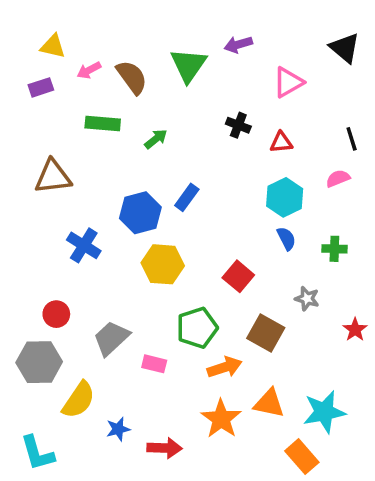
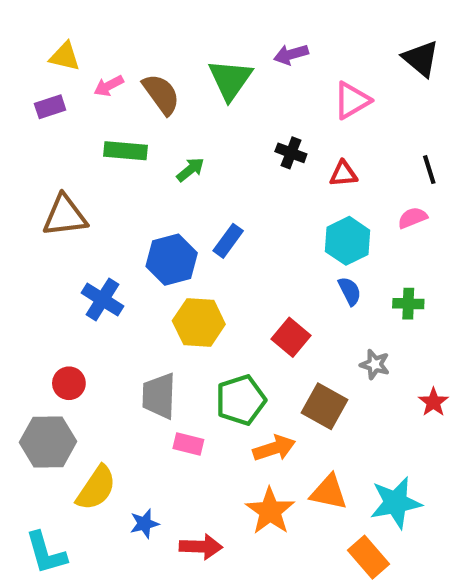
gray trapezoid: (111, 338) -> (159, 396), moved, turned -45

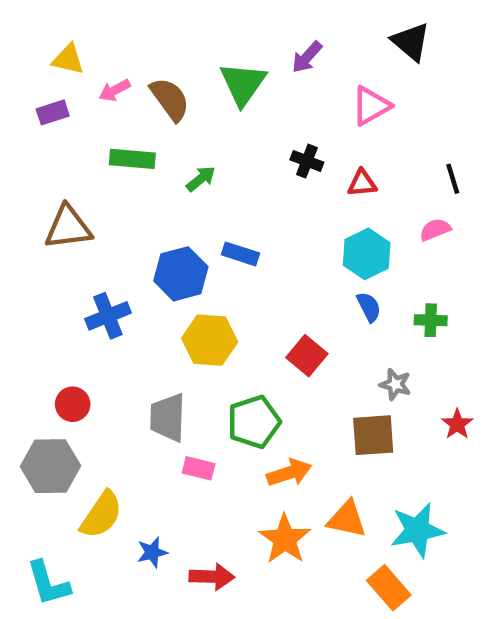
purple arrow: (291, 54) -> (307, 57), turned -32
black triangle: (421, 59) -> (411, 42), moved
blue rectangle: (228, 241) -> (241, 254), turned 72
blue cross: (102, 299) -> (108, 316), turned 36
brown square: (325, 406) -> (373, 435), moved, turned -33

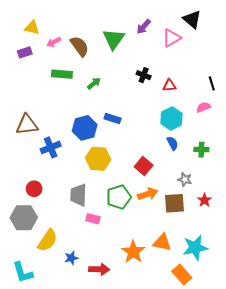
pink triangle: (371, 106) -> (171, 38), moved
brown triangle: (68, 227) -> (27, 125), moved
red star: (457, 424) -> (204, 200), moved
orange arrow: (289, 473) -> (148, 194), moved

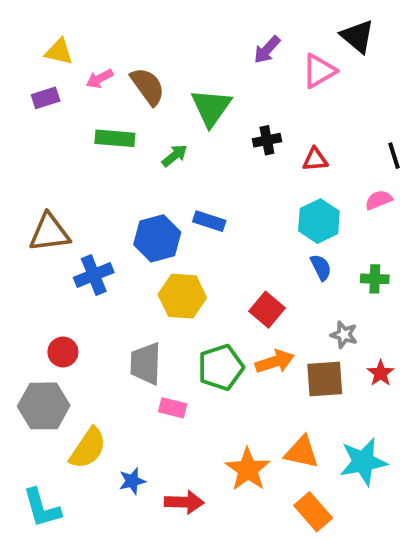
green triangle: (114, 39) -> (211, 107), moved
black cross: (144, 75) -> (267, 140), turned -32
orange rectangle: (182, 274) -> (313, 512), moved

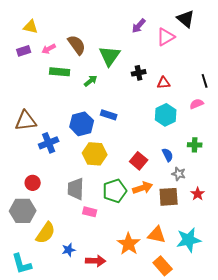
pink arrow: (99, 79) -> (49, 49), moved
blue semicircle: (321, 267) -> (168, 155), moved

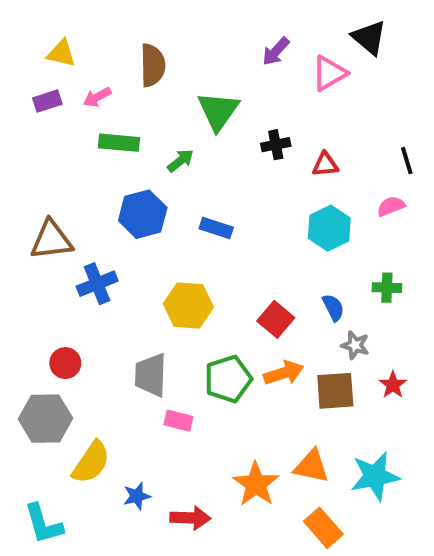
brown semicircle: (77, 45) -> (153, 65), moved, turned 35
blue hexagon: (82, 124) -> (143, 214), moved

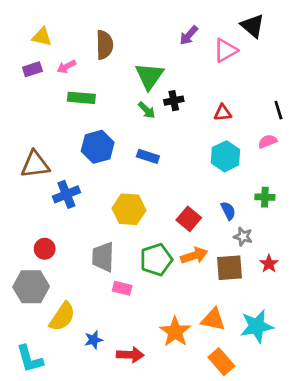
black cross: (276, 145) -> (174, 101), moved
green arrow: (180, 161) -> (147, 110), moved, turned 84

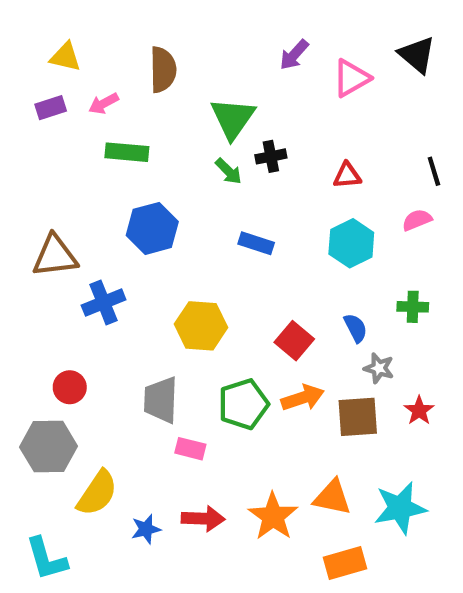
black triangle: (253, 26) -> (417, 55), moved
blue rectangle: (148, 156) -> (256, 243), moved
red arrow: (130, 355) -> (203, 519), moved
orange rectangle: (221, 362) -> (345, 563), turned -65

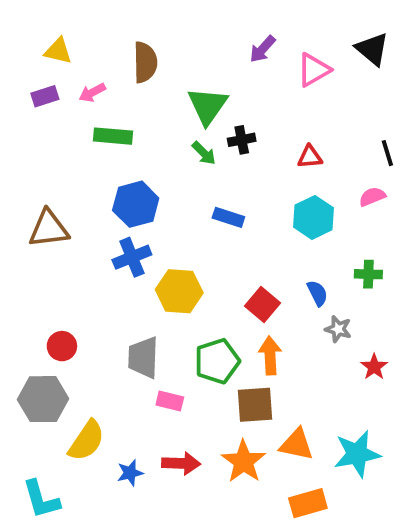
blue cross: (104, 303) -> (132, 257), moved
orange arrow: (303, 398) -> (270, 356), turned -75
brown square: (358, 417) -> (255, 405), moved

